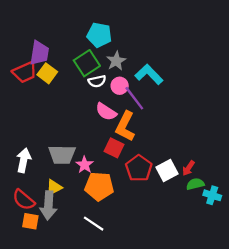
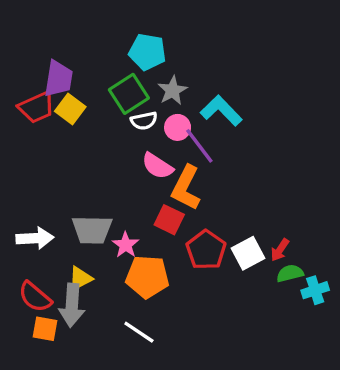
white arrow: (24, 160) -> (35, 238), turned 75
cyan cross: (212, 195) -> (315, 290), turned -36

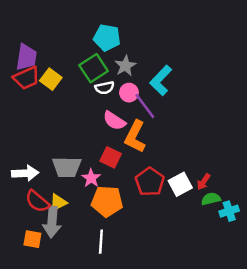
purple trapezoid: (58, 79) -> (26, 57), moved
cyan L-shape: (221, 111) -> (161, 80), turned -92
red square: (169, 220) -> (111, 157), moved
red semicircle: (35, 297) -> (37, 201), moved
white line: (139, 332) -> (101, 242), turned 60

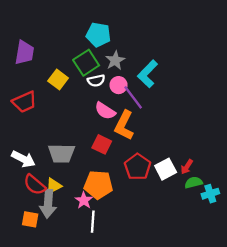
red trapezoid: (26, 78) -> (24, 102), moved
yellow square: (51, 79) -> (58, 79), moved
white arrow: (25, 173) -> (23, 159), turned 30
pink star: (91, 178) -> (84, 200), moved

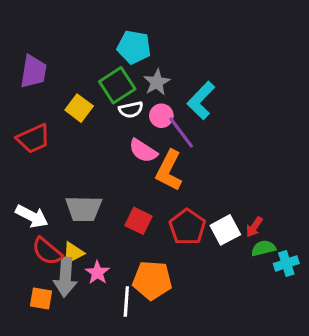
red square: (102, 144) -> (139, 221), moved
orange pentagon: (98, 185) -> (152, 280), moved
pink star: (84, 200) -> (97, 273), moved

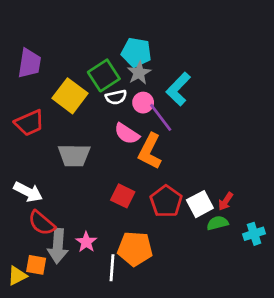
cyan pentagon: (134, 47) -> (136, 52), moved
yellow square: (79, 108) -> (70, 96), size x1.4
gray trapezoid: (84, 209) -> (74, 155), moved
green semicircle: (263, 248) -> (218, 223), moved
yellow triangle: (73, 253) -> (17, 276), moved

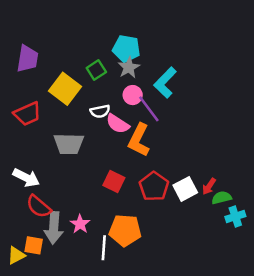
green square: (104, 75) -> (96, 70), size x0.7
white semicircle: (116, 97) -> (100, 111), moved
green semicircle: (218, 223) -> (222, 198), moved

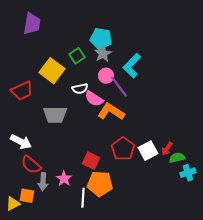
purple trapezoid: (27, 59) -> (32, 24), moved
orange L-shape: (139, 140) -> (111, 112), turned 96
red square: (114, 181) -> (91, 161), moved
gray arrow: (54, 228) -> (43, 182), size x0.7

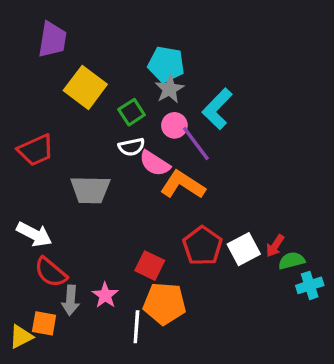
green square: (77, 56) -> (132, 112), moved
yellow square: (52, 71) -> (85, 87), moved

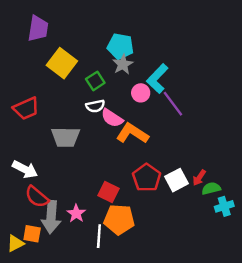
pink circle: (174, 125) -> (141, 93), moved
purple line: (196, 144) -> (173, 104), moved
gray arrow: (70, 300) -> (51, 217), size x1.5

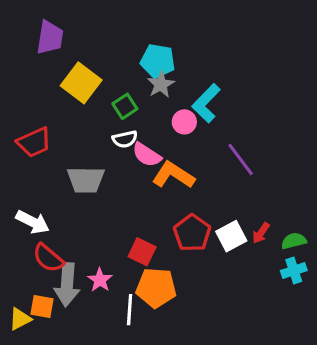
purple line: (173, 104) -> (241, 159), moved
green semicircle: (211, 188) -> (294, 241), moved

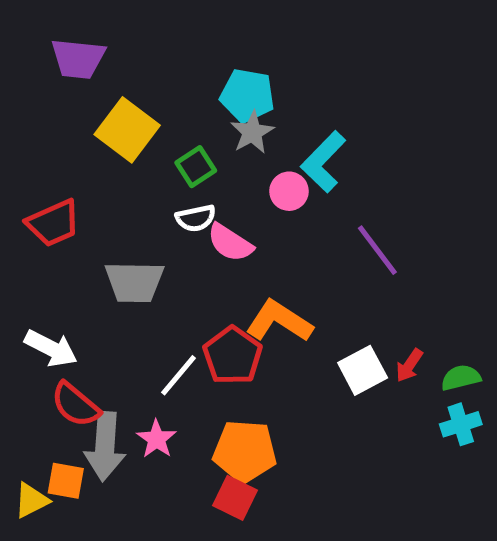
purple trapezoid: (50, 38) -> (78, 59), turned 87
orange L-shape: (173, 175) -> (279, 321), moved
red pentagon: (192, 233) -> (233, 356), moved
red square: (142, 252) -> (235, 498), moved
white line: (130, 310) -> (179, 375), moved, turned 36

